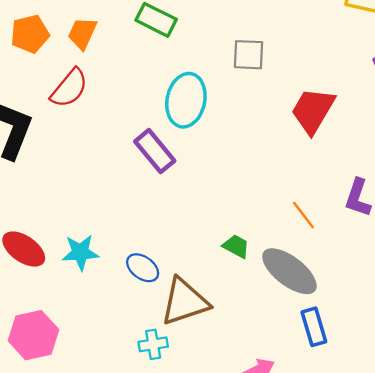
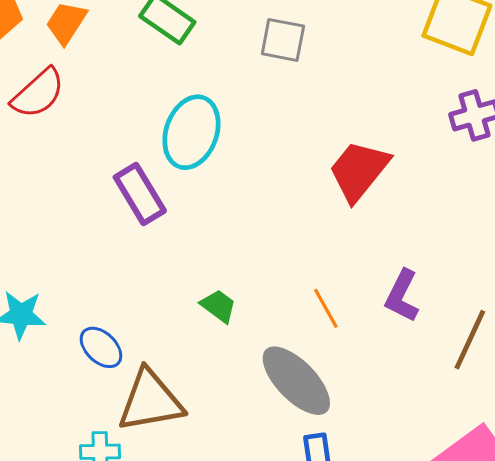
gray square: (249, 55) -> (283, 40), moved
green trapezoid: (236, 246) -> (218, 306), moved

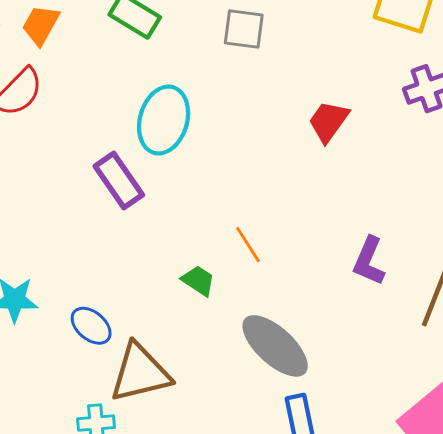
red trapezoid: (359, 171) -> (328, 121), moved, size x0.7
orange line: (326, 308) -> (248, 245), moved

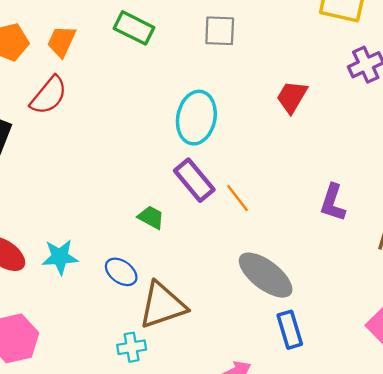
cyan ellipse: (164, 120) -> (196, 118), moved
purple rectangle: (119, 181) -> (194, 180), moved
green trapezoid: (198, 281) -> (151, 217), moved

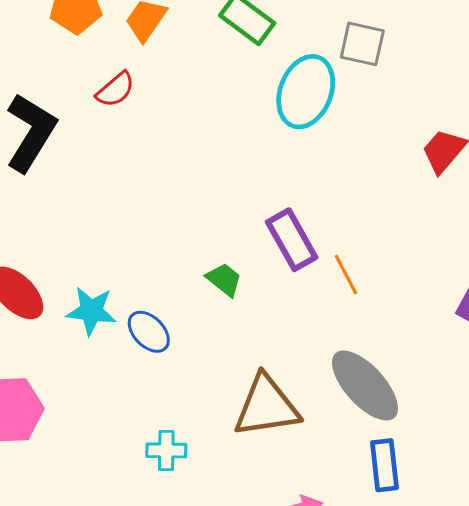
red semicircle: (49, 95) -> (115, 90), size x0.7
cyan ellipse: (196, 118) -> (306, 92), moved
blue ellipse: (121, 272) -> (149, 332), moved
brown triangle: (162, 305) -> (267, 406), moved

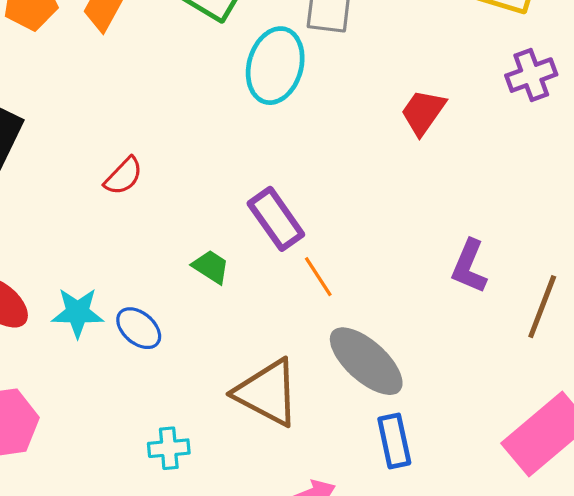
red semicircle: (115, 90) -> (123, 176), moved
orange line: (346, 275) -> (318, 277), moved
brown triangle: (267, 406) -> (267, 393), turned 42

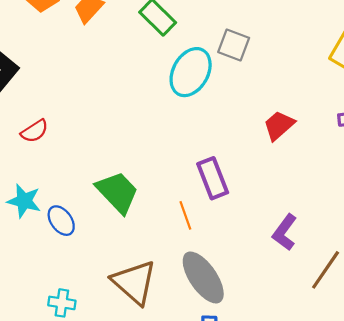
red semicircle: (123, 176) -> (35, 131), moved
purple rectangle: (276, 219) -> (213, 178), moved
green trapezoid: (211, 267) -> (117, 192), size x1.8

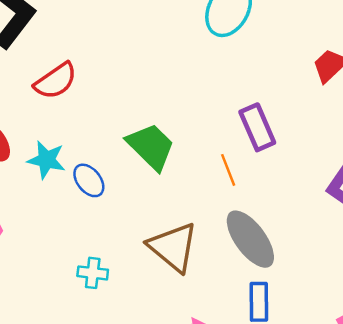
red semicircle: (35, 131) -> (56, 81), size x1.4

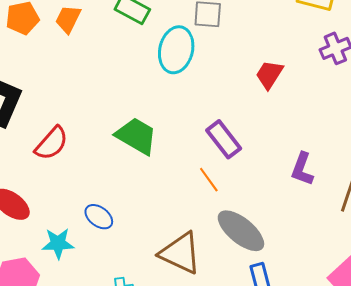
green trapezoid: (151, 146) -> (136, 136), moved
cyan star: (46, 160) -> (58, 243), moved

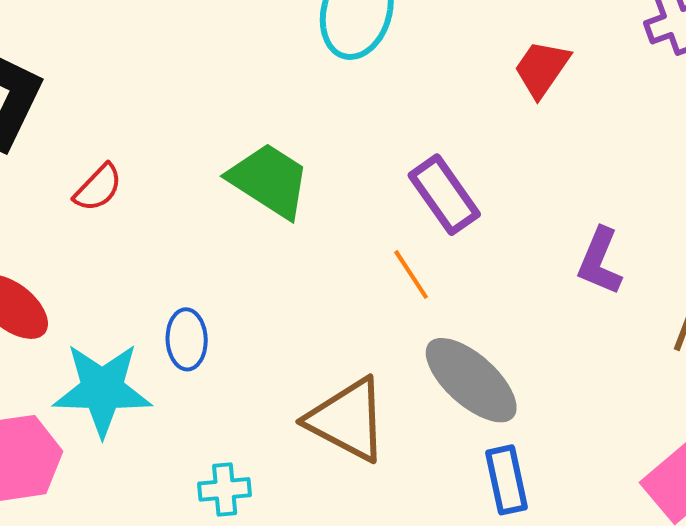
red semicircle: (52, 143) -> (98, 188), size x0.7
blue ellipse: (99, 217) -> (187, 339), turned 48
cyan star: (58, 243) -> (102, 389), size x1.5

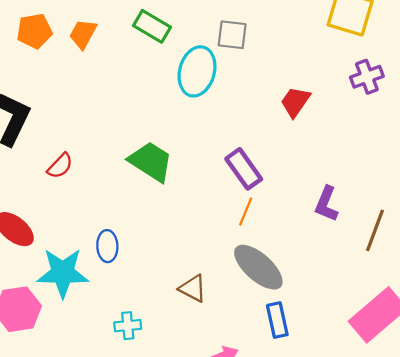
orange line: (411, 275) -> (246, 212), moved, turned 56
brown triangle: (347, 420) -> (193, 288), size x0.6

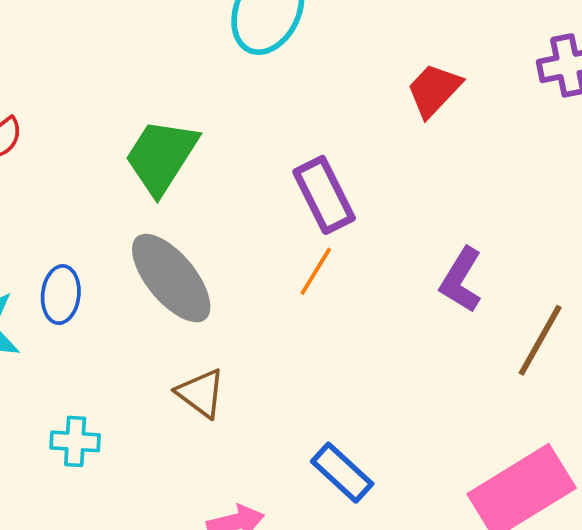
green trapezoid: (151, 162) -> (161, 156), turned -99
gray ellipse: (258, 267) -> (171, 278), moved
blue rectangle: (277, 320) -> (342, 473), turned -44

